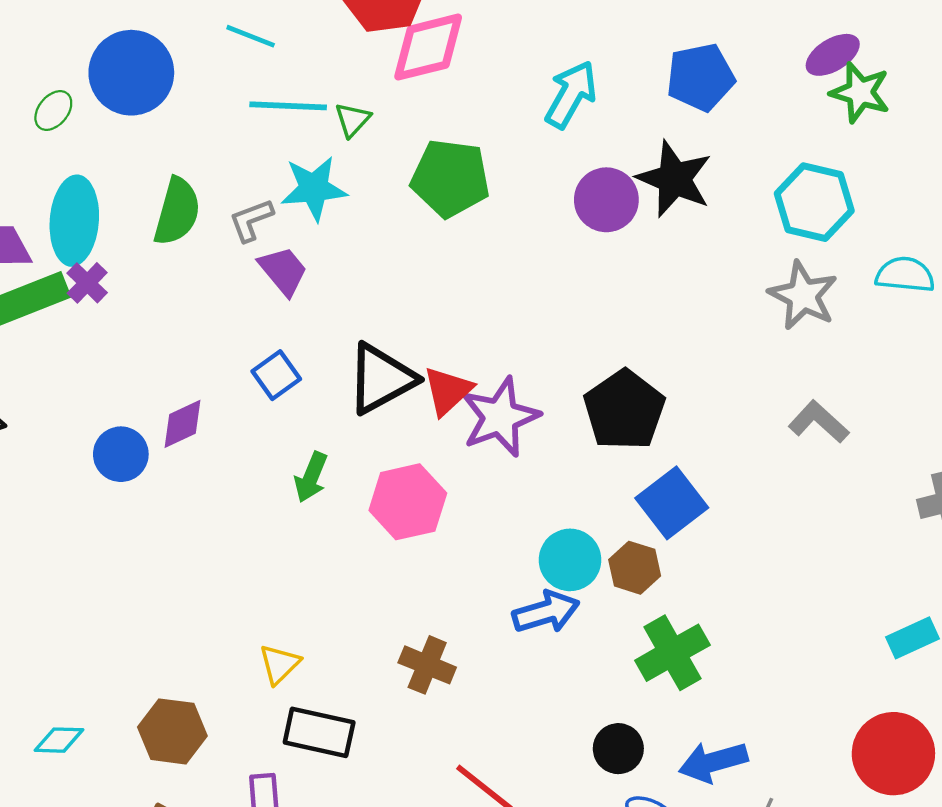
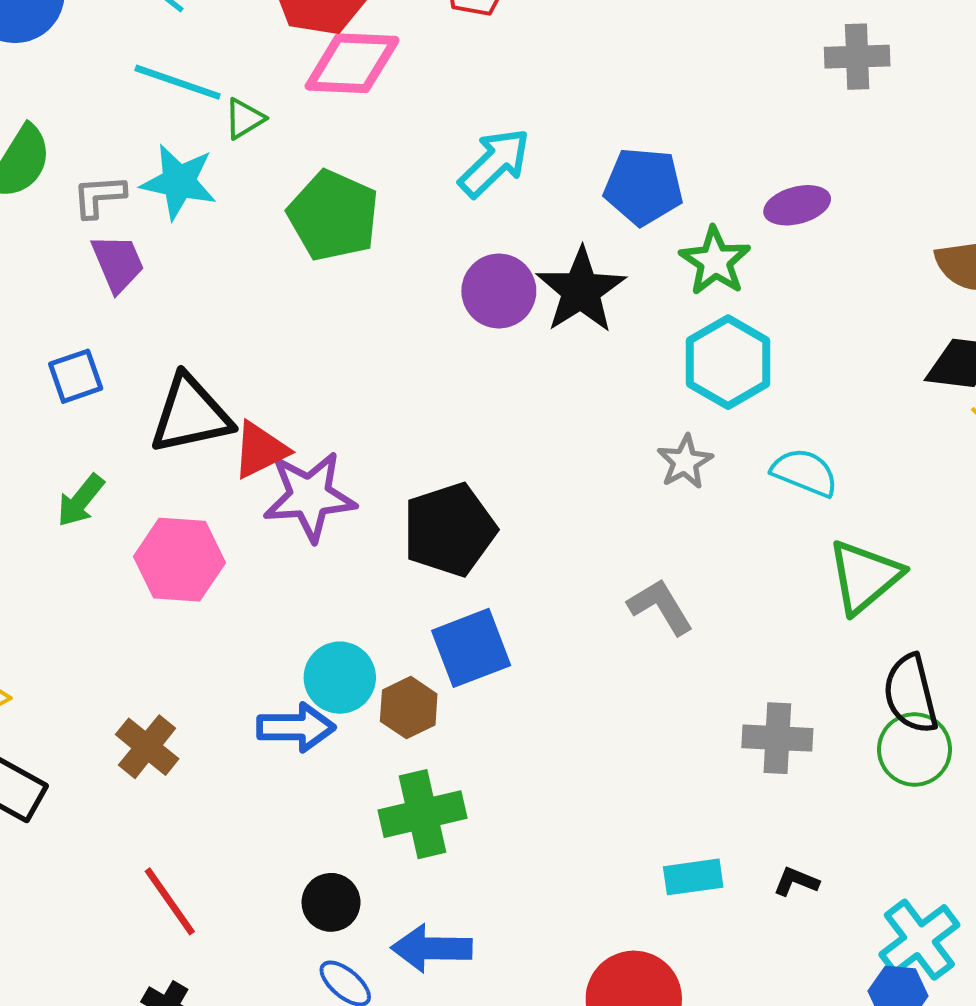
green star: (860, 92) -> (715, 261), moved
gray star: (803, 295) -> (685, 462), size x0.7

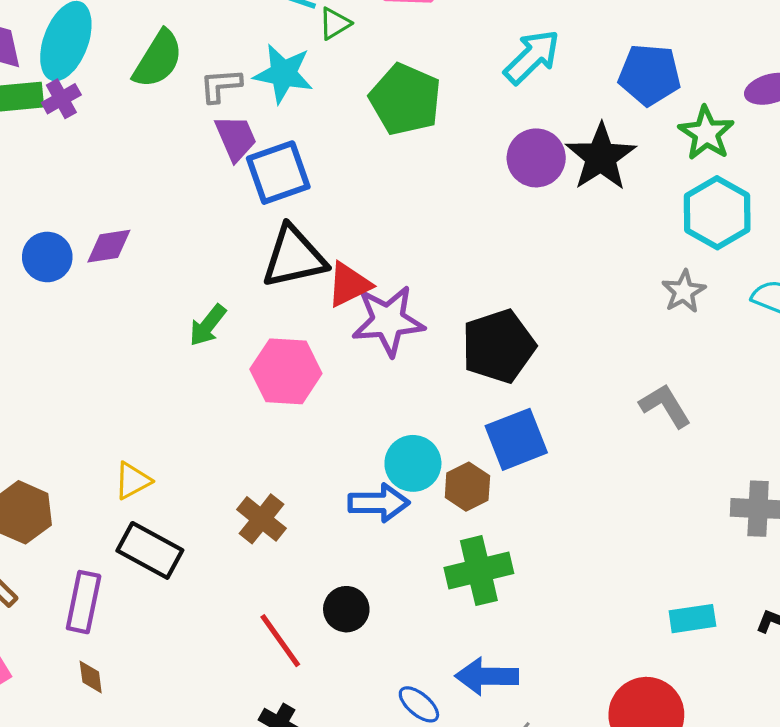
blue square: (76, 376) -> (278, 173), moved, size x1.5
black circle: (331, 902) -> (346, 609), moved

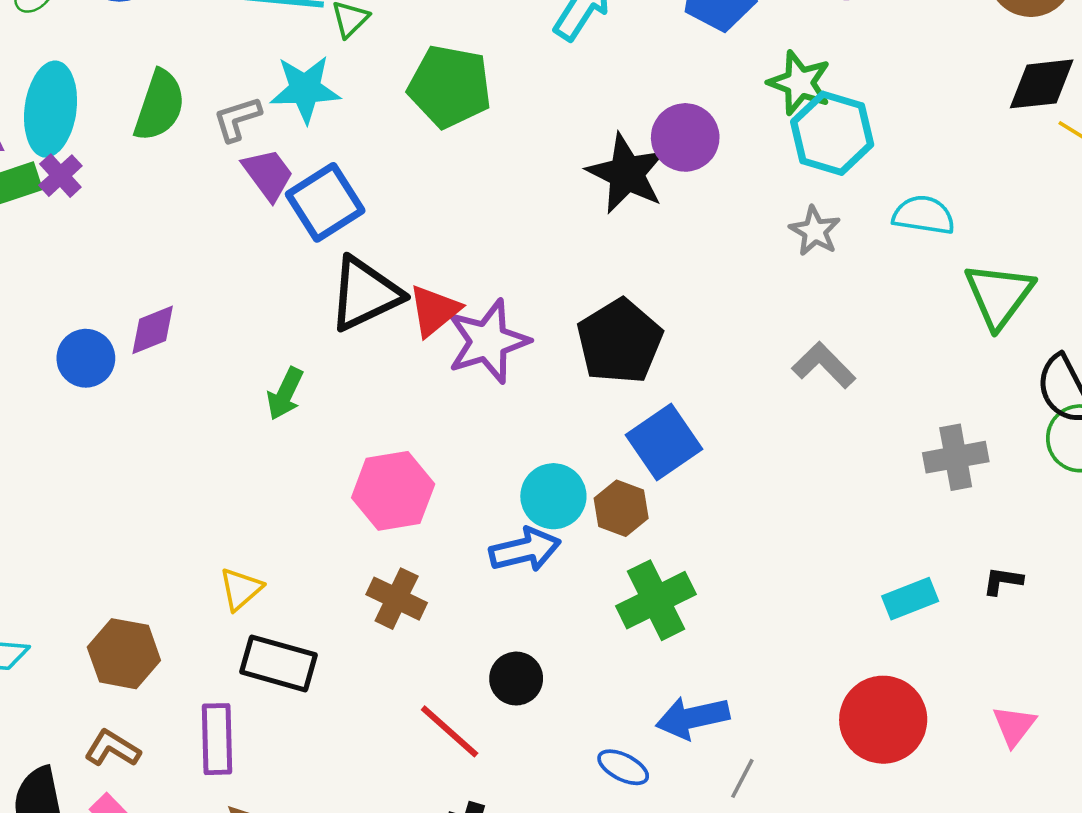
green star: (706, 133) -> (799, 83), moved
black star: (601, 157) -> (627, 173), moved
purple circle: (536, 158) -> (685, 137), moved
pink hexagon: (286, 371) -> (393, 491), moved

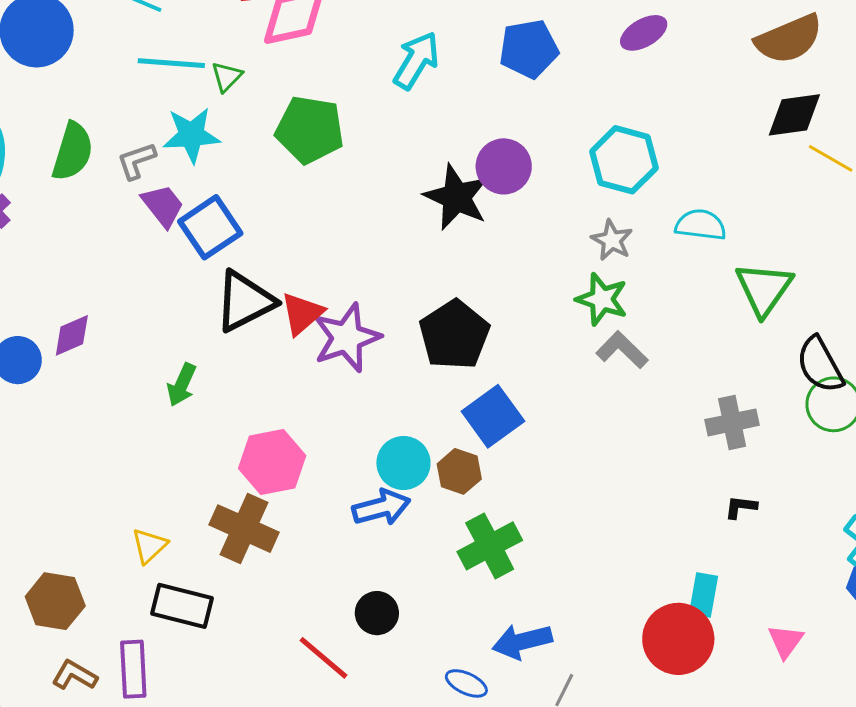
green star: (799, 83) -> (602, 299), moved
black L-shape: (1003, 581) -> (741, 507), moved
brown cross: (397, 599) -> (244, 529), moved, size x1.4
cyan rectangle: (910, 599) -> (703, 595), moved, turned -57
brown L-shape: (112, 748) -> (75, 675), moved

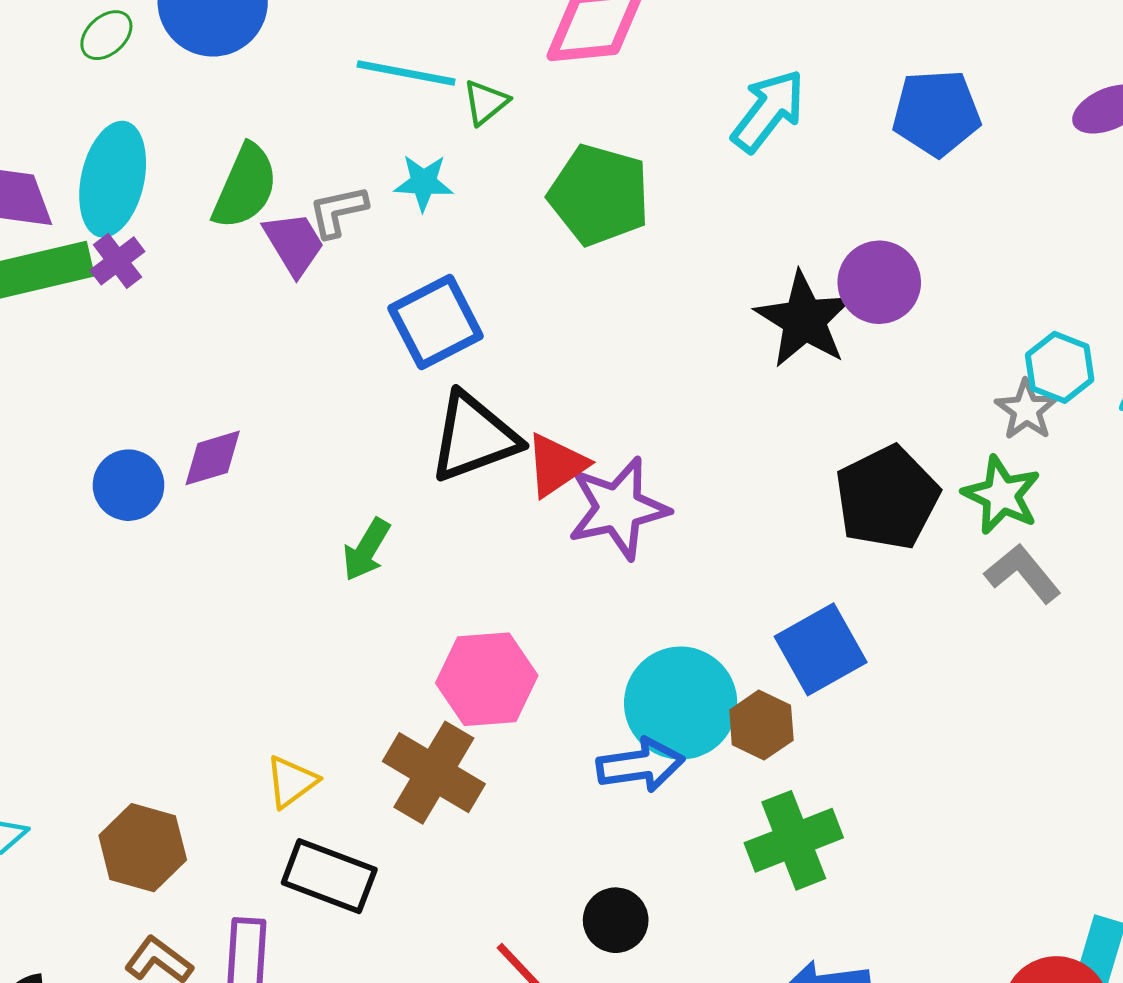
cyan star: (191, 135) -> (423, 183), size x0.7
cyan hexagon: (624, 160) -> (1060, 367), moved, size x0.7
purple trapezoid: (163, 206) -> (294, 243), moved
black pentagon: (454, 335) -> (887, 498), moved
cyan circle: (403, 463) -> (681, 703), size x1.4

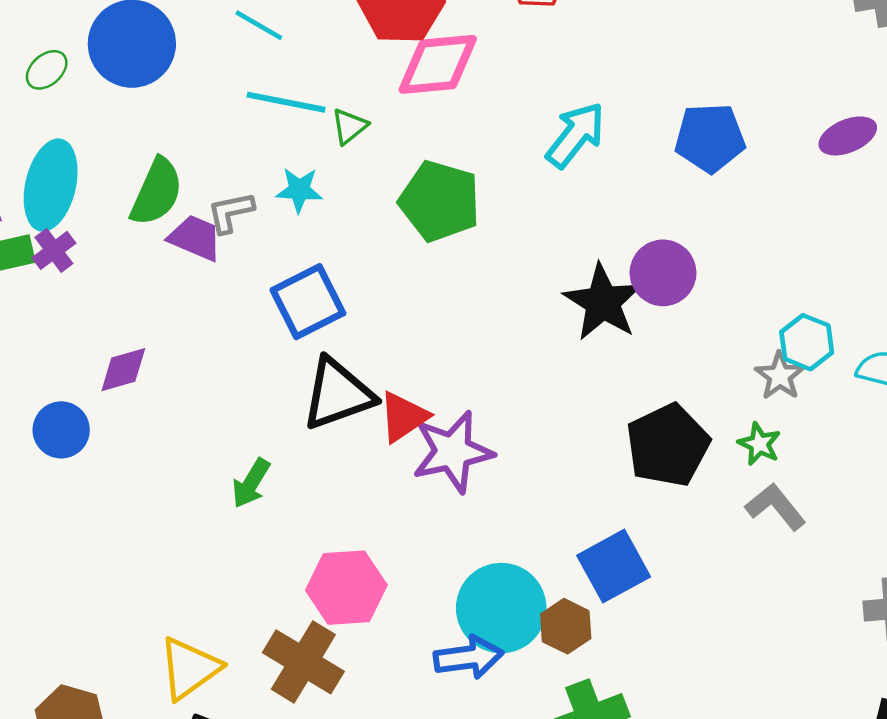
purple trapezoid: (294, 243) -> (195, 238), turned -36
purple diamond: (213, 458) -> (123, 370), moved
green star: (1002, 495) -> (759, 444), size x0.7
yellow triangle: (291, 782) -> (189, 668), size x1.5

